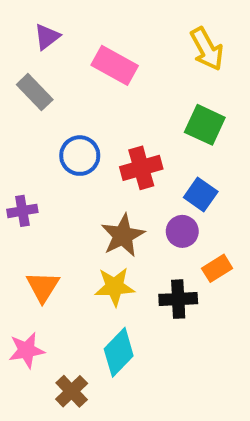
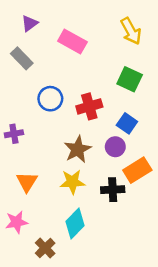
orange rectangle: (217, 268) -> (137, 170), size x1.5

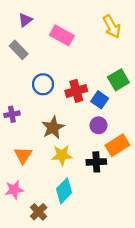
green square: (130, 79) -> (118, 80), moved, turned 35
blue square: (127, 123) -> (100, 100), moved
brown star: (78, 149) -> (53, 128), moved

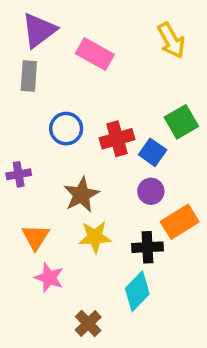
purple triangle: (25, 20) -> (39, 30), size x1.6
gray rectangle: (19, 50) -> (29, 76), turned 48
pink star: (14, 190) -> (49, 278), moved, turned 30
cyan diamond: (64, 191) -> (137, 291), moved
brown cross: (39, 212) -> (88, 323), moved

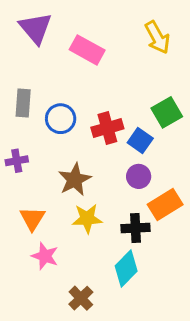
purple triangle: (39, 30) -> (36, 28), turned -33
gray rectangle: (29, 76) -> (23, 103), moved

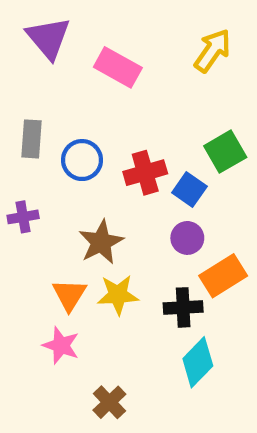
yellow arrow: (157, 37) -> (213, 51), turned -116
orange triangle: (32, 219) -> (69, 295), moved
cyan diamond: (126, 269) -> (198, 362), moved

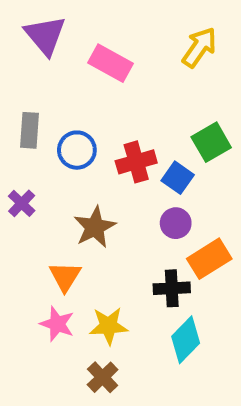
purple cross: (23, 217) -> (22, 203), turned -36
yellow star: (118, 295) -> (109, 326), moved

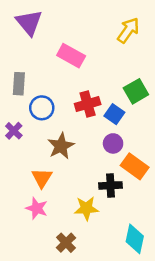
pink rectangle: (110, 63) -> (71, 56), moved
blue circle: (77, 150) -> (42, 108), moved
orange rectangle: (209, 259) -> (135, 166), turned 68
yellow star: (109, 326) -> (86, 208), moved
cyan diamond: (186, 340) -> (135, 239), moved, turned -32

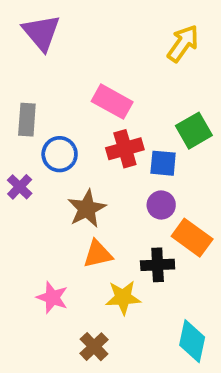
pink rectangle: (71, 56) -> (112, 102), moved
blue square: (114, 114) -> (163, 163), turned -30
orange triangle: (42, 178) -> (98, 254), moved, turned 45

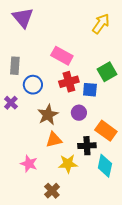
purple circle: (161, 205) -> (79, 113), moved
cyan diamond: (192, 341) -> (105, 166), moved

